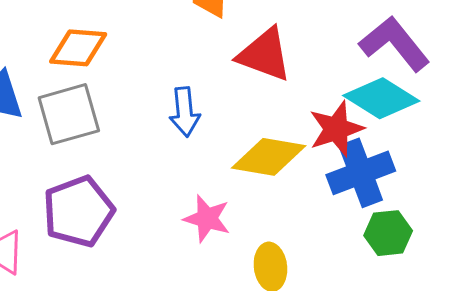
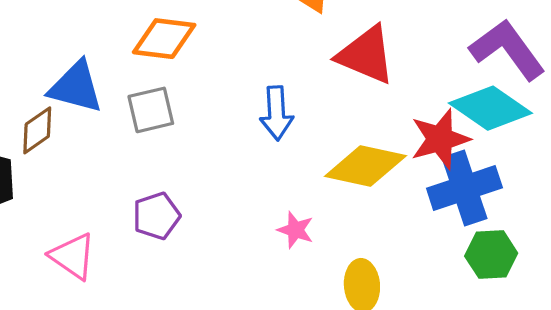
gray square: (69, 114) -> (151, 110), size x0.7
purple pentagon: (78, 211) -> (156, 216), size x0.6
pink star: (207, 219) -> (295, 230), size x0.7

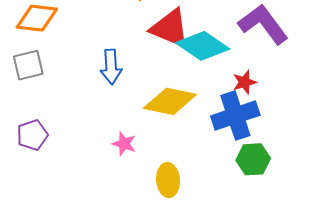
cyan diamond: (490, 108) -> (203, 46), moved
red star: (440, 139) -> (244, 82), moved, size x0.6

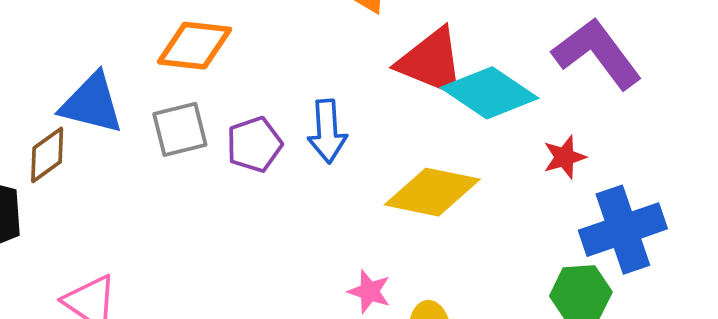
blue cross: (235, 116) -> (623, 230), moved
purple pentagon: (32, 135) -> (254, 144), moved
pink star: (124, 144) -> (369, 292), moved

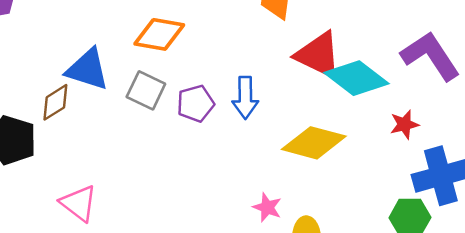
gray square: (180, 129) -> (146, 90), turned 36

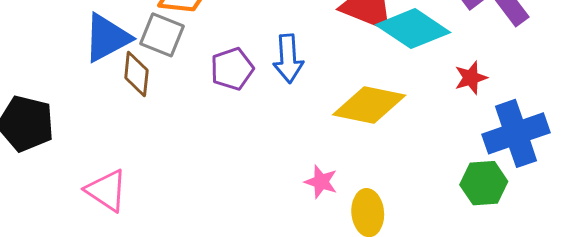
blue triangle: (88, 69) -> (107, 38), turned -42
gray square: (146, 90) -> (162, 35), moved
brown diamond: (55, 102) -> (136, 74), moved, turned -48

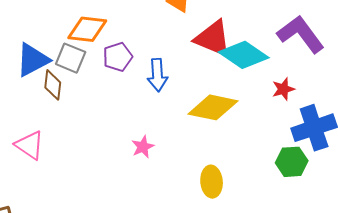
purple pentagon: (232, 69) -> (118, 57), moved
pink star: (321, 182) -> (143, 147), moved, turned 30
pink triangle: (106, 190) -> (30, 145), moved

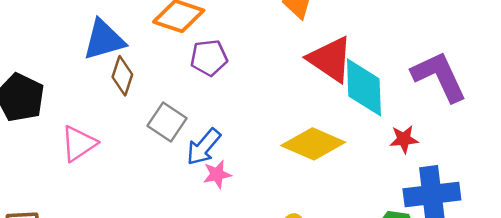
cyan diamond: (244, 55) -> (364, 87), turned 42
gray square: (71, 58) -> (167, 122), moved
blue arrow: (157, 75) -> (204, 147), moved, turned 32
pink triangle: (30, 145) -> (79, 144), turned 40

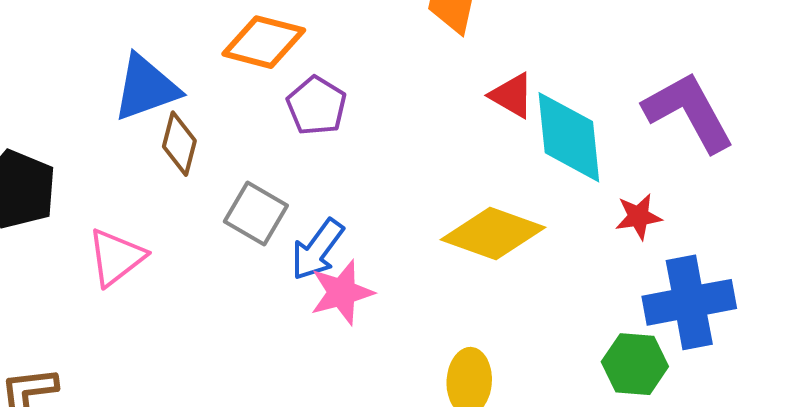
purple pentagon: (209, 58) -> (317, 106), turned -30
red triangle: (330, 59) -> (512, 95), size x0.6
pink star: (217, 174) -> (342, 292), size x1.4

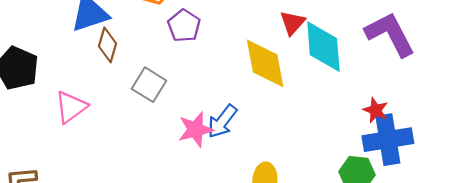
red triangle: (512, 95) -> (292, 23), turned 40
red star: (638, 217) -> (376, 110), moved, turned 30
yellow diamond: (493, 233) -> (265, 63), moved, turned 58
blue arrow: (317, 250) -> (222, 121), moved

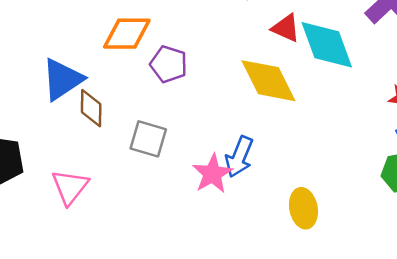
red triangle: (292, 23) -> (286, 28), turned -32

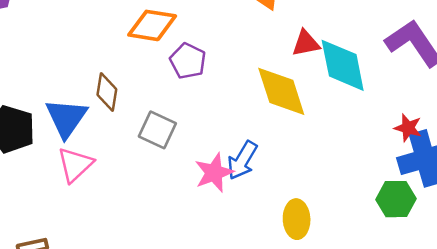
red triangle: (286, 28) -> (306, 43), turned -44
blue triangle: (62, 79) -> (66, 118), moved, turned -30

